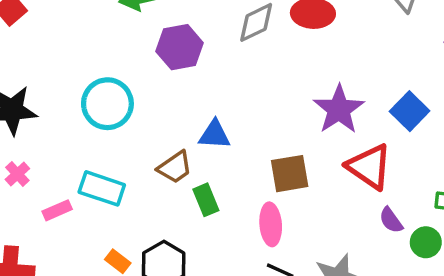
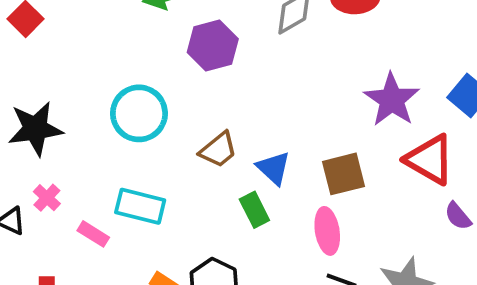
blue triangle: (215, 135) -> (274, 168), moved, turned 44
brown trapezoid: (175, 167) -> (218, 150), moved
pink rectangle: (57, 210) -> (93, 234), turned 60

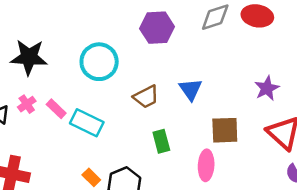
purple star: (392, 100) -> (267, 88), size x0.7
blue triangle: (274, 168) -> (191, 89), moved
pink rectangle: (93, 234) -> (56, 109), moved

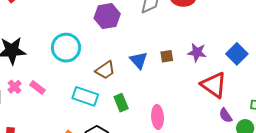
purple star: (267, 88) -> (197, 52), turned -30
cyan rectangle: (87, 123) -> (85, 96), moved
brown square: (225, 130) -> (167, 56), moved, size x0.6

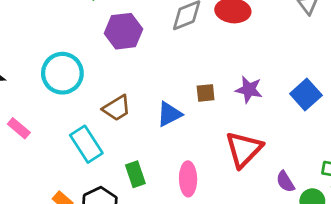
blue triangle: (139, 60) -> (169, 114), moved, turned 42
red triangle: (214, 85) -> (244, 149), moved, turned 36
cyan rectangle: (85, 96) -> (86, 144), turned 35
green rectangle: (121, 103) -> (135, 174), moved

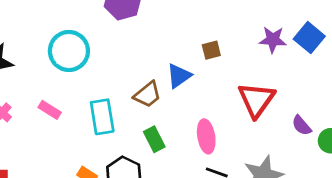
purple star: (249, 90) -> (273, 40), moved
brown trapezoid: (117, 108) -> (147, 95), moved
pink rectangle: (19, 128) -> (50, 110), moved
cyan rectangle: (86, 144) -> (102, 117), turned 32

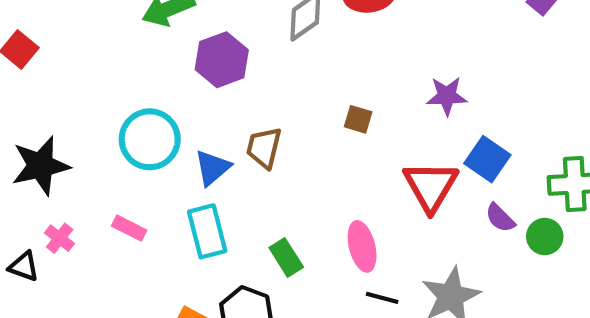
blue square: (309, 38) -> (487, 159), moved
brown square: (211, 50) -> (358, 119), turned 36
blue triangle: (179, 76) -> (212, 168), moved
brown trapezoid: (147, 95) -> (264, 148), moved, turned 148

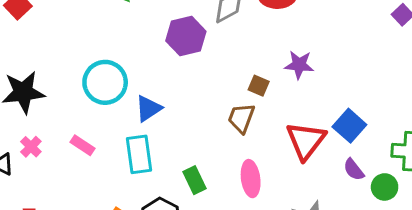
purple hexagon: (222, 60) -> (186, 36), moved
purple star: (447, 96) -> (299, 65), moved
brown trapezoid: (264, 148) -> (241, 118), moved

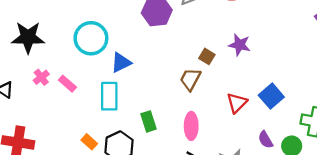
red triangle: (306, 141) -> (237, 103), size x0.7
pink cross: (31, 147) -> (41, 77), moved
purple semicircle: (354, 170) -> (266, 140), moved

